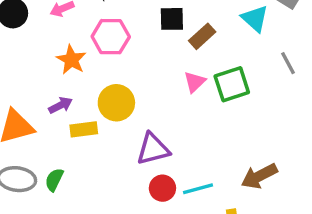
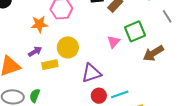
orange star: (71, 60) -> (39, 24), turned -30
pink triangle: (195, 82) -> (114, 42), moved
brown arrow: (259, 176) -> (153, 53), moved

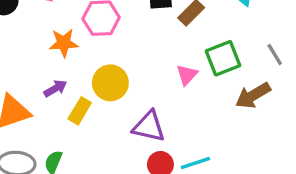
gray line: (167, 16) -> (275, 55), moved
yellow rectangle: (50, 65) -> (80, 111), turned -49
purple triangle: (91, 73) -> (149, 126), turned 30

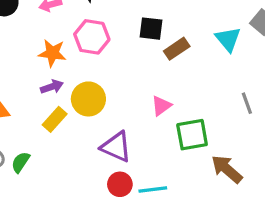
green square: (223, 58) -> (192, 135), moved
purple arrow: (55, 88) -> (52, 87), moved
brown arrow: (253, 96) -> (227, 169), moved, turned 60

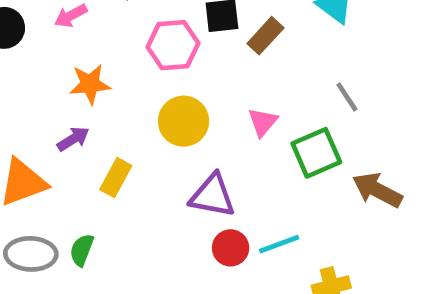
pink hexagon: (92, 37) -> (173, 45), moved
purple arrow: (52, 87) -> (73, 139), moved
yellow circle: (88, 99) -> (184, 121), moved
gray line: (247, 103) -> (347, 97), moved

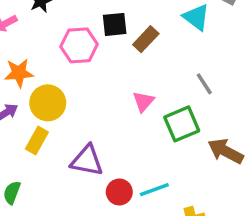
yellow circle: (184, 121) -> (48, 103), moved
purple triangle: (213, 196) -> (87, 161), moved

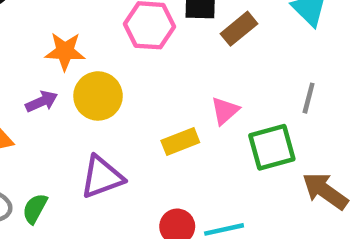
gray line: (204, 84) -> (309, 98), turned 40
yellow rectangle: (37, 141) -> (180, 142), moved, turned 32
purple triangle: (87, 161) -> (102, 177), moved, turned -39

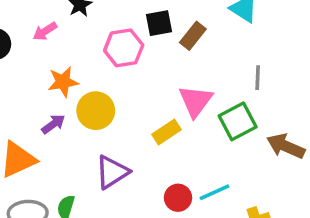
pink triangle: (225, 111) -> (196, 101), size x1.5

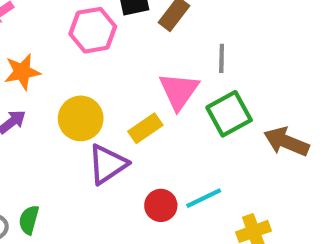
gray line: (258, 78) -> (222, 58), moved
yellow circle: (96, 111) -> (81, 118), moved
purple triangle: (112, 172) -> (107, 164), moved

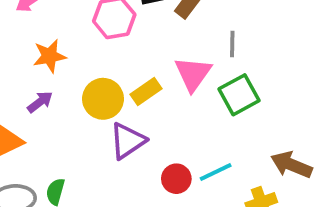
yellow rectangle: (145, 128) -> (146, 91), moved
brown arrow: (286, 142) -> (291, 165), moved

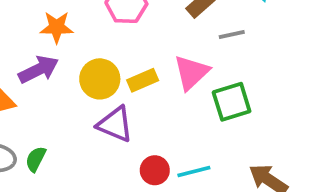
gray line: (232, 44) -> (232, 35), moved, turned 65
purple arrow: (40, 102) -> (38, 70), size x1.5
purple triangle: (128, 141) -> (115, 124), turned 45

